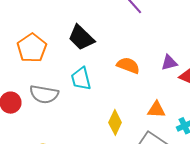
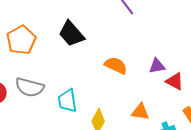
cyan trapezoid: (81, 79) -> (67, 101), moved

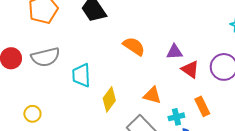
gray semicircle: (30, 87) -> (46, 57), turned -36

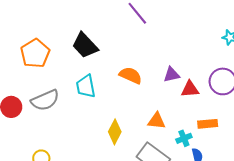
red triangle: (190, 69) -> (190, 89), turned -30
cyan trapezoid: (81, 75) -> (86, 86), moved
orange rectangle: (202, 106) -> (208, 124), turned -60

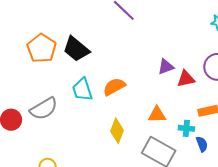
orange pentagon: (35, 53) -> (42, 48), moved
orange semicircle: (131, 75) -> (114, 87), moved, turned -45
cyan cross: (184, 138) -> (186, 128), turned 35

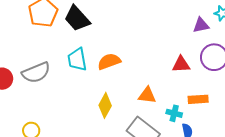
purple triangle: (166, 67) -> (201, 25), moved

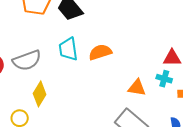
yellow diamond: (105, 105) -> (40, 94), moved
cyan cross: (174, 113) -> (164, 79), moved

